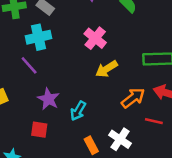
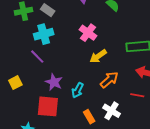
orange arrow: (133, 98) -> (109, 80), moved
red square: (39, 130) -> (48, 106), size x1.6

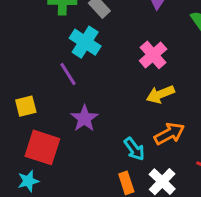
cyan cross: (44, 34) -> (85, 42), turned 36
cyan arrow: (78, 90) -> (134, 149), moved, turned -77
red square: (48, 106) -> (42, 147), moved

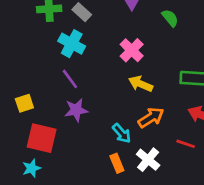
purple line: (68, 74) -> (70, 79), moved
yellow arrow: (160, 94) -> (141, 84), turned 50
purple star: (84, 118) -> (76, 110), turned 30

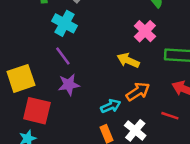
pink cross: (132, 50) -> (145, 31), moved
yellow square: (24, 103) -> (21, 78), size x1.6
cyan arrow: (122, 133) -> (111, 106), turned -72

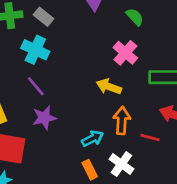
orange arrow: (138, 92) -> (122, 120), turned -50
red line: (170, 116) -> (150, 138), moved

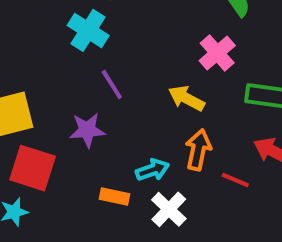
purple line: (36, 86) -> (112, 84), moved
white cross: (121, 164) -> (169, 209), moved
orange rectangle: (90, 170) -> (115, 196), moved, turned -60

